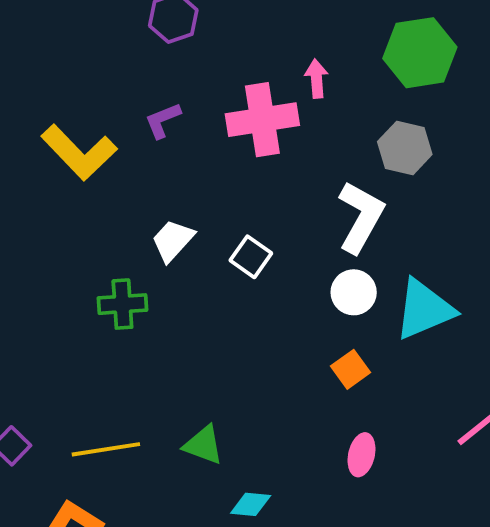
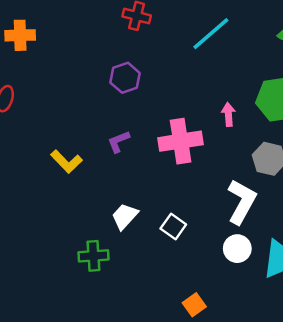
pink arrow: (316, 79) -> (228, 114), moved
yellow L-shape: (79, 152) -> (66, 161), size x0.7
orange square: (350, 369) -> (194, 305), moved

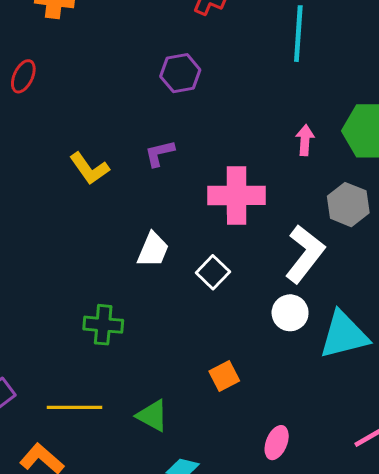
cyan line: (211, 34) -> (298, 34), turned -54
pink cross: (181, 141) -> (237, 195), moved
white trapezoid: (125, 216) -> (153, 250), turned 152
green cross: (93, 256) -> (103, 325), moved

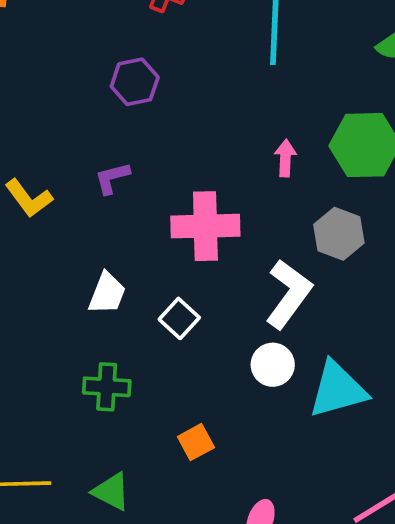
green cross: (103, 325) -> (107, 387), moved

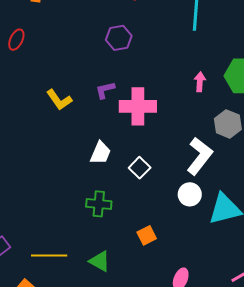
pink cross: (205, 226) -> (138, 106), moved

